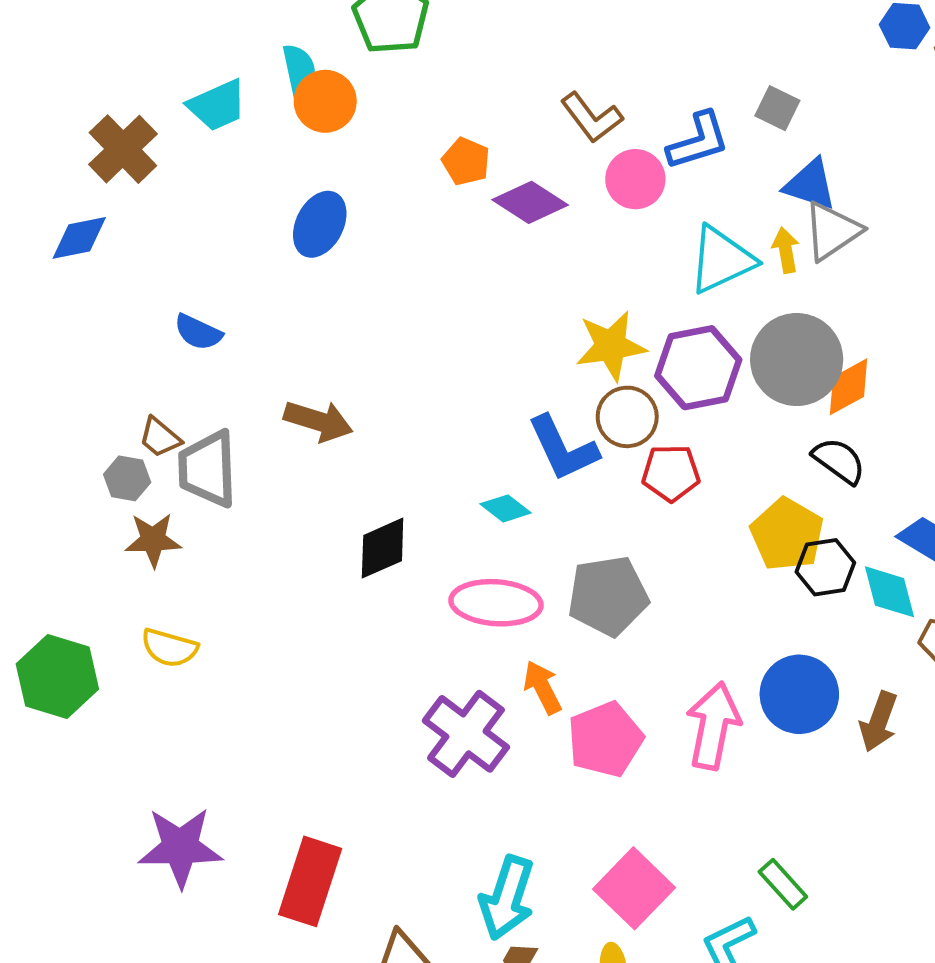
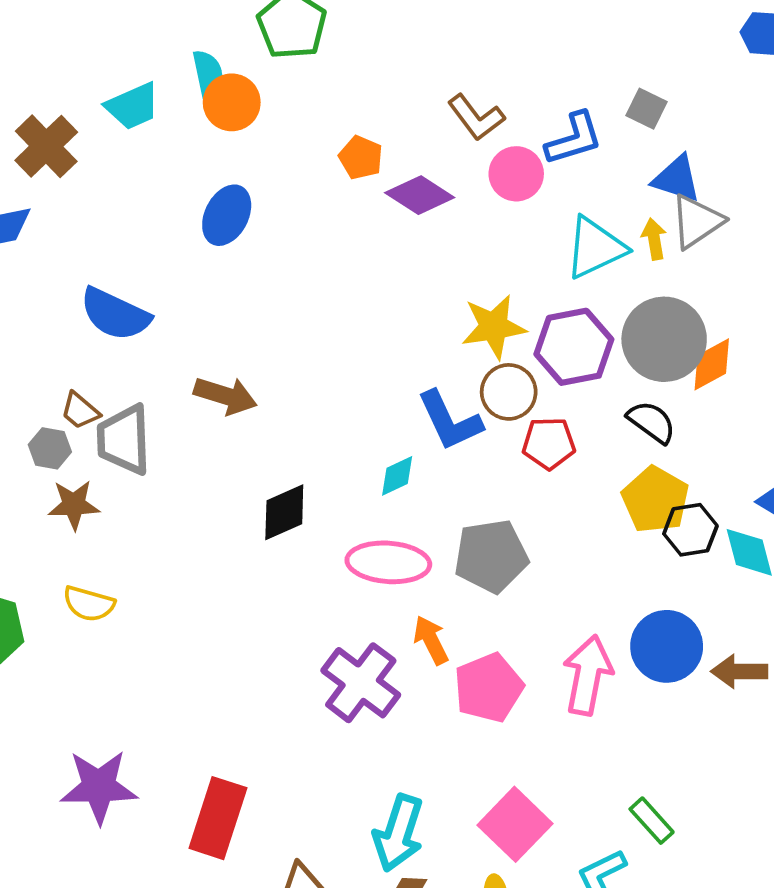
blue semicircle: (198, 332) -> (115, 314), size x1.6
black semicircle: (839, 461) -> (652, 422), moved
cyan diamond: (506, 508) -> (397, 476), turned -63
brown arrow: (879, 722) -> (739, 671), turned 70

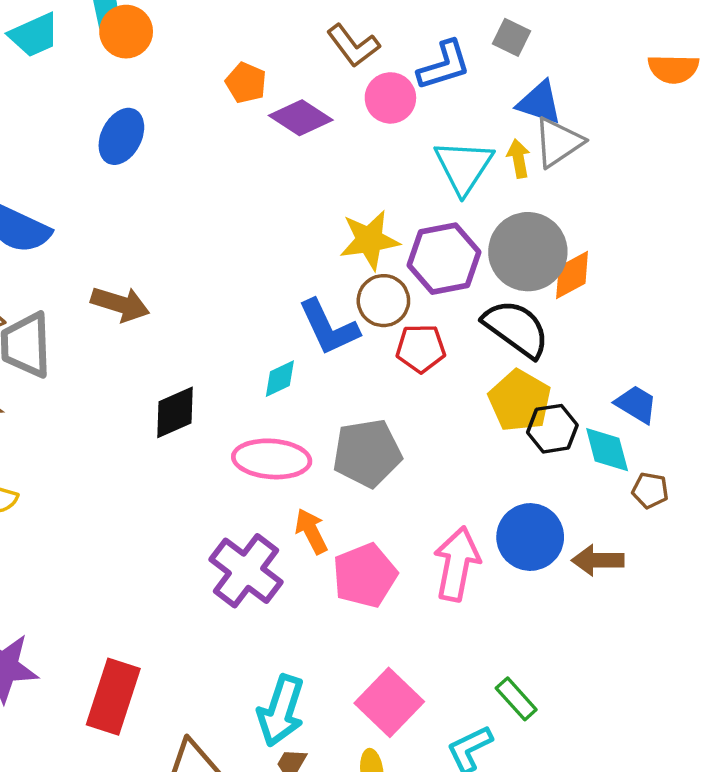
cyan triangle: (595, 248) -> (464, 167), turned -32
black semicircle: (652, 422) -> (516, 329), size x1.5

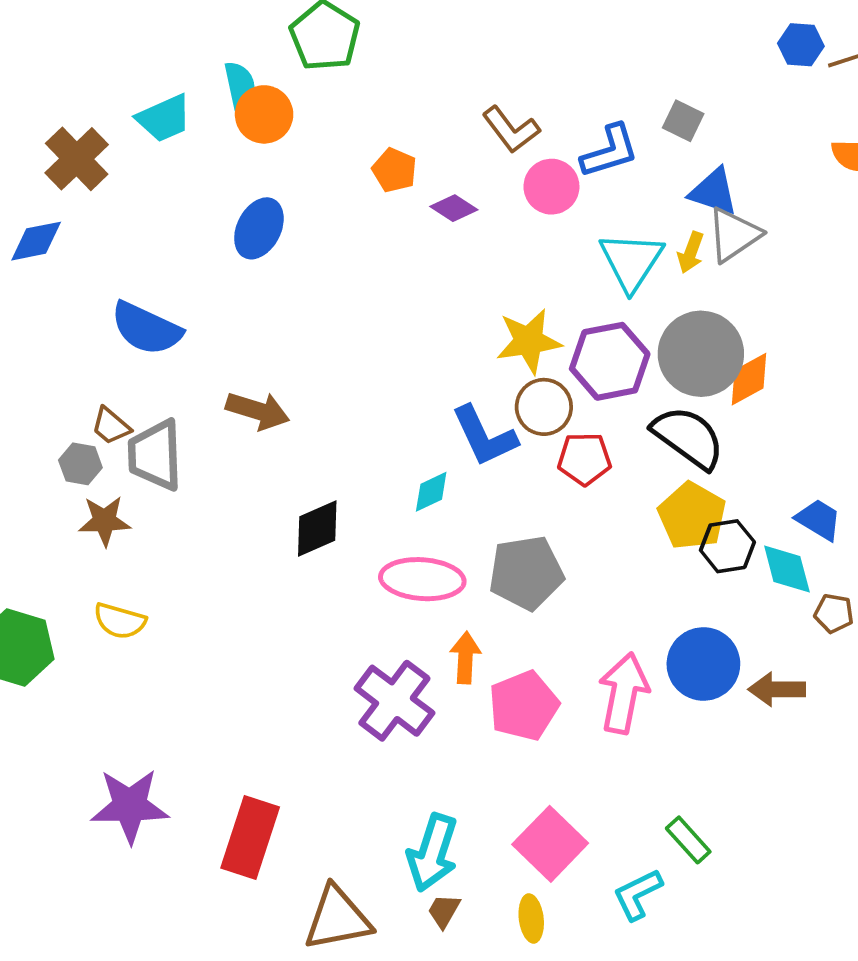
purple diamond: (301, 118) -> (454, 208), size x0.7
yellow arrow: (519, 159) -> (691, 252), turned -150
orange arrow: (311, 531) -> (465, 658), turned 30

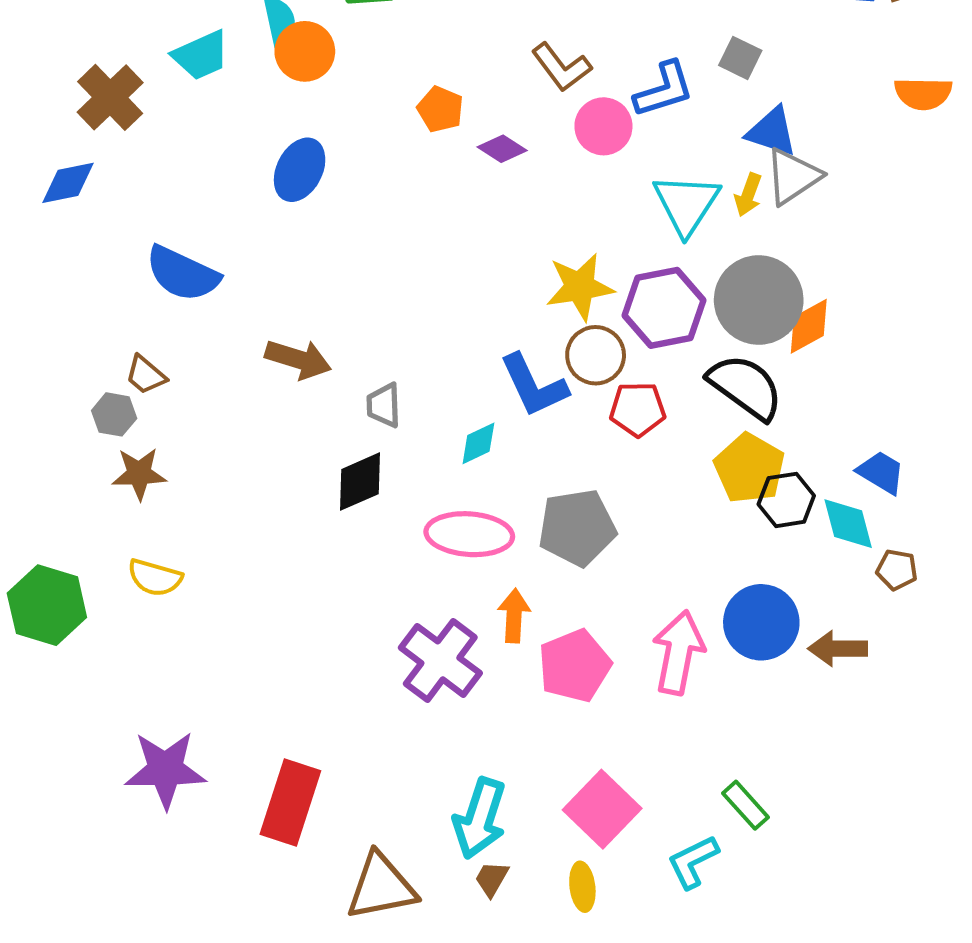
gray trapezoid: (155, 455) -> (384, 405), moved, size x0.6

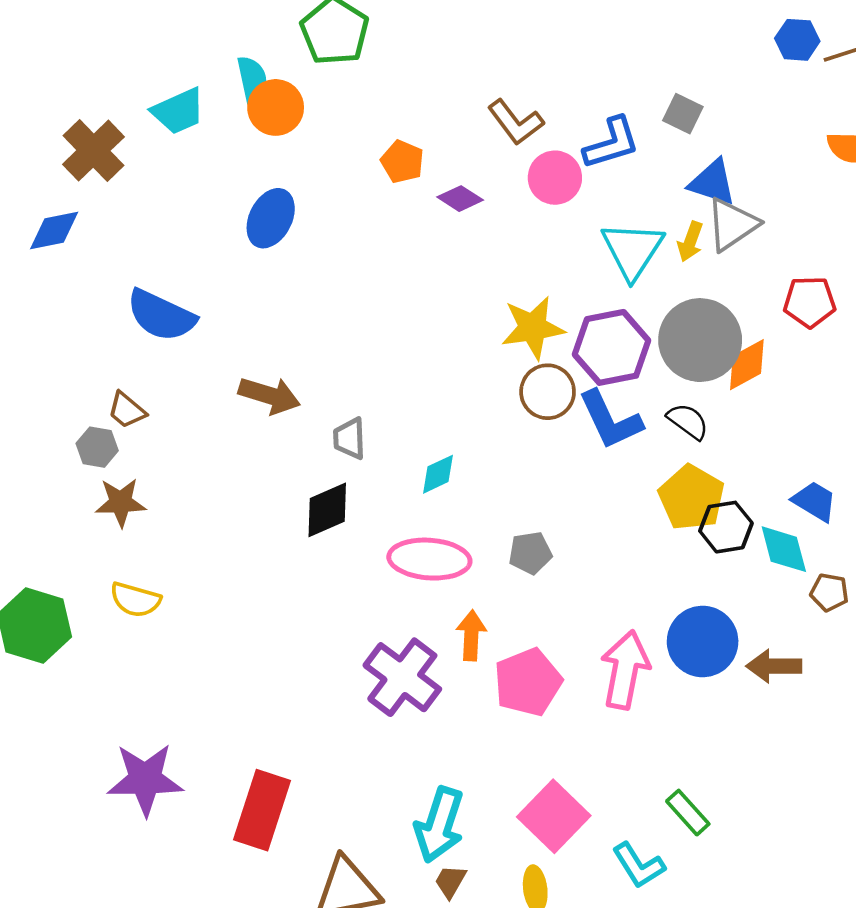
blue L-shape: (534, 386) -> (610, 420), moved
black semicircle: (746, 387) -> (688, 421), size x0.6
red pentagon: (638, 409) -> (810, 302), moved
gray pentagon: (577, 528) -> (530, 553), size x0.6
cyan L-shape: (693, 862) -> (639, 865), turned -96

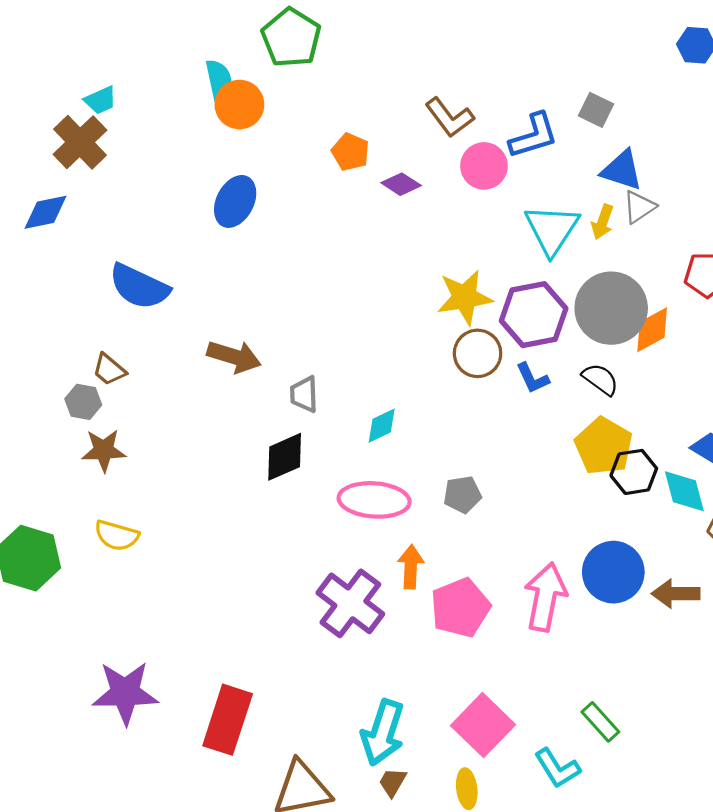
cyan trapezoid: (178, 111) -> (100, 100), moved, size x0.7
gray triangle: (732, 224) -> (639, 207), size x0.7
blue L-shape: (610, 420) -> (532, 378), size x0.6

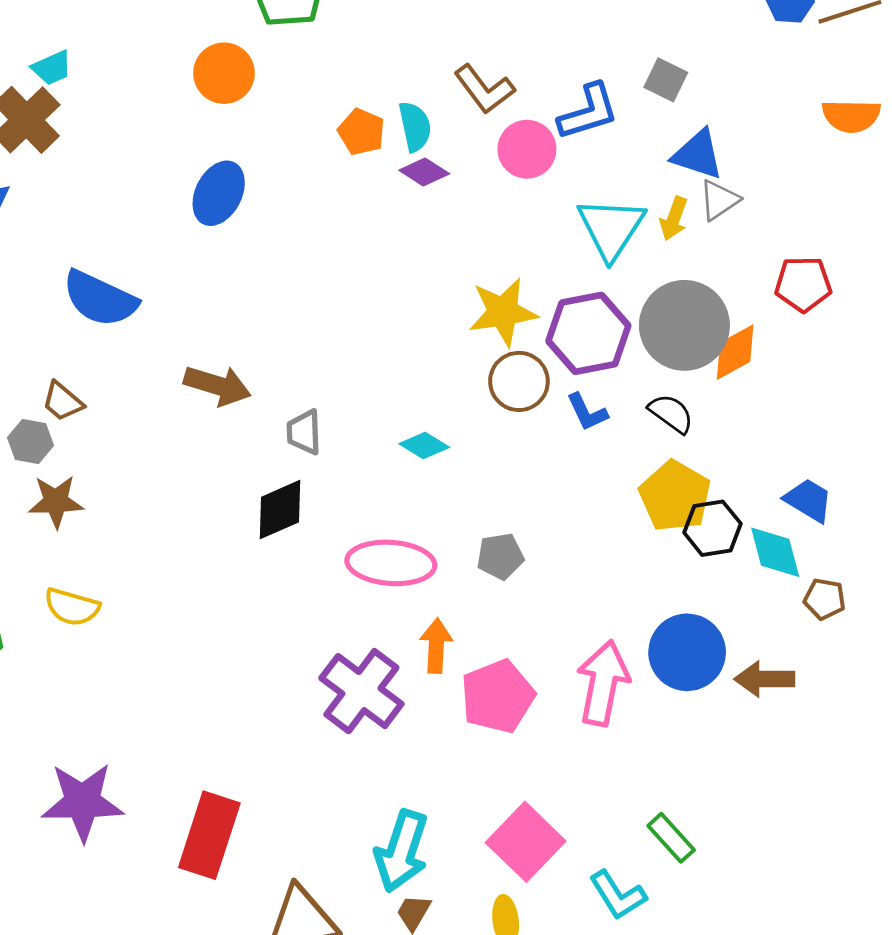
cyan semicircle: (219, 80) -> (415, 127), moved
cyan diamond: (382, 426) -> (424, 445), moved, turned 57

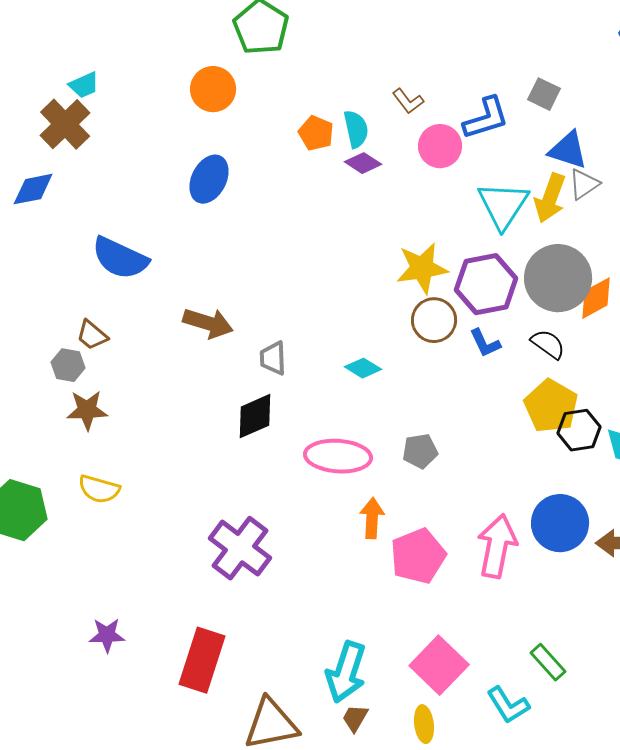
brown L-shape: (484, 89) -> (408, 101), size x0.7
yellow arrow: (674, 219) -> (550, 198), size x1.5
purple cross: (361, 691) -> (240, 548), moved
purple star: (83, 802) -> (107, 635), size x0.6

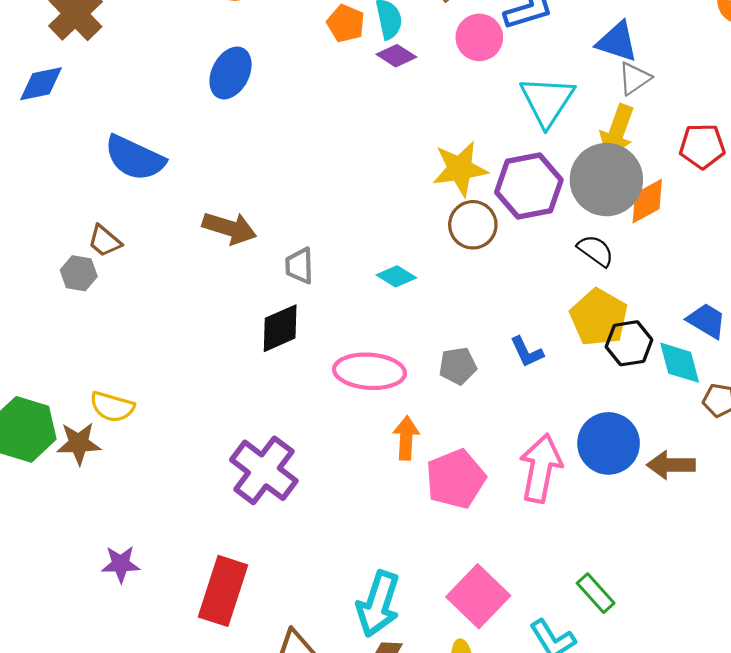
yellow arrow: (550, 198) -> (617, 131), moved
blue L-shape: (485, 343) -> (527, 352), moved
brown star: (87, 410) -> (79, 443), moved

